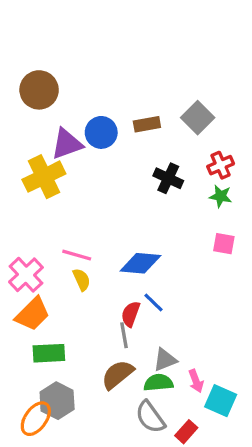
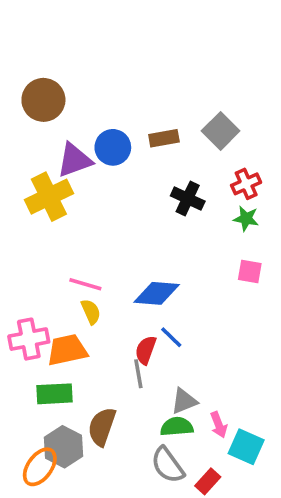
pink cross: (26, 275) -> (29, 339), moved, turned 32
orange trapezoid: (33, 314) -> (67, 350), moved, turned -147
brown semicircle: (118, 374) -> (102, 427), moved, turned -32

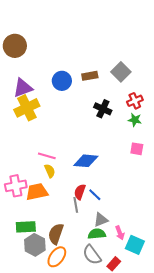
brown circle: (43, 100) -> (15, 46), moved
purple triangle: (74, 160) -> (23, 88), moved
blue line: (171, 337) -> (95, 195), moved
green rectangle: (54, 394) -> (26, 227), moved
orange ellipse: (40, 467) -> (57, 257), moved

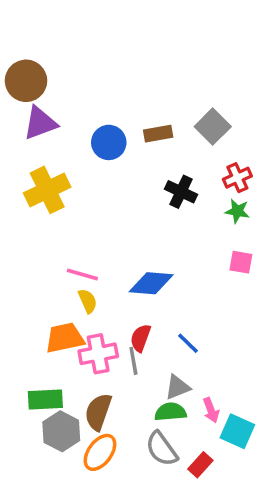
purple triangle: (23, 88) -> (40, 123), moved
pink cross: (16, 186) -> (98, 354), moved
blue line: (95, 195) -> (188, 343), moved

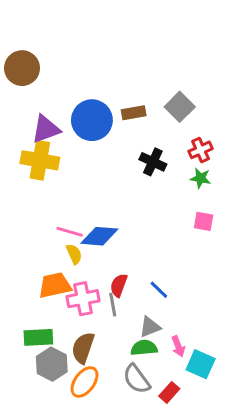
purple triangle: (40, 123) -> (46, 129), moved
blue circle: (109, 142) -> (92, 120), size x1.4
yellow cross: (47, 190) -> (40, 160), turned 36
blue diamond: (151, 283) -> (99, 236), moved

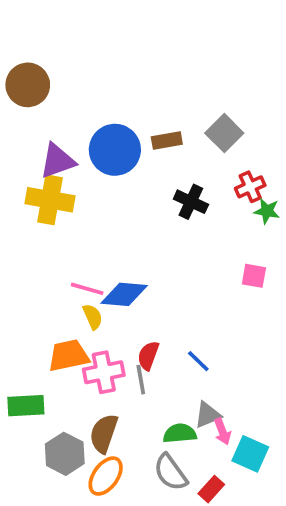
green star: (201, 178) -> (267, 211), moved
gray triangle: (150, 327) -> (208, 415), moved
green rectangle: (38, 337) -> (26, 406), moved

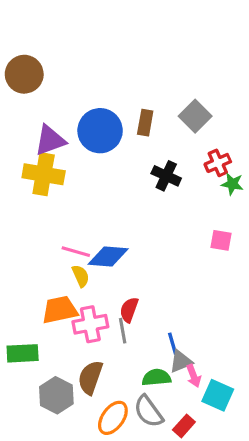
brown rectangle: (167, 140) -> (145, 123), turned -70
blue line: (198, 361) -> (173, 344), moved, turned 30
orange ellipse: (106, 476) -> (113, 418), moved

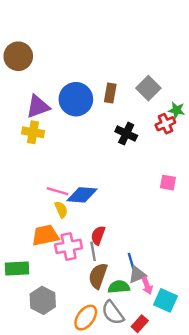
yellow cross: (44, 174) -> (33, 132), size x0.7
green star: (232, 184) -> (176, 110), moved
brown semicircle: (90, 378) -> (98, 276), moved

